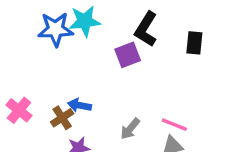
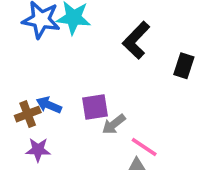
purple square: (128, 55) -> (95, 107), moved
gray arrow: (130, 129) -> (114, 124), moved

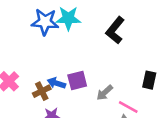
black rectangle: (184, 66) -> (149, 80), moved
purple square: (95, 107) -> (77, 81), moved

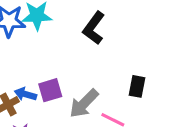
gray arrow: (105, 93) -> (84, 104), size x1.5

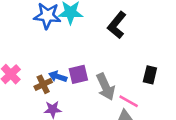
gray arrow: (84, 104) -> (106, 87), turned -72

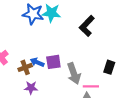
pink line: (129, 101) -> (91, 86), turned -35

